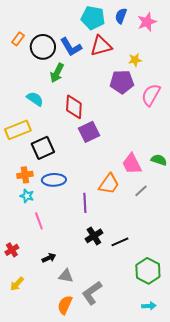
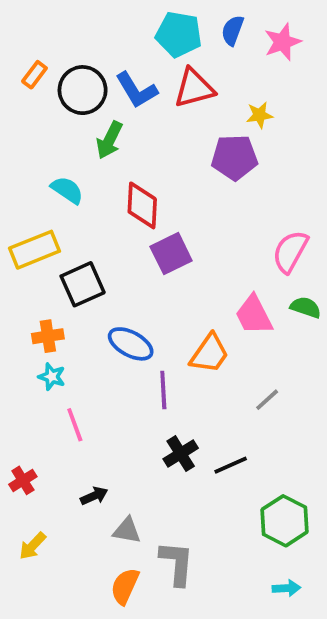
pink semicircle: (151, 95) -> (290, 252), moved
blue ellipse: (54, 180) -> (131, 344), moved, turned 30
gray line: (141, 191) -> (267, 400), moved
gray L-shape: (92, 293) -> (177, 563), turned 130

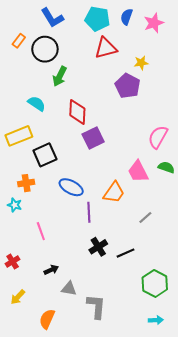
blue L-shape: (136, 90) -> (52, 18), moved
purple pentagon: (234, 157) -> (128, 86), turned 30
cyan star: (52, 377) -> (15, 205), moved
orange semicircle: (125, 586) -> (47, 319), moved

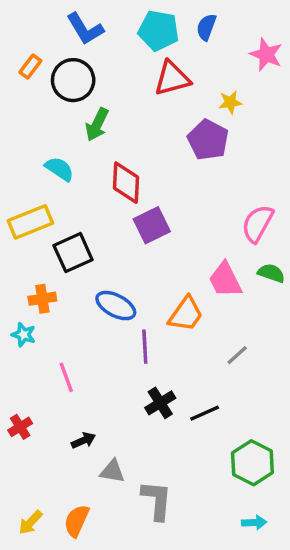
pink star: (154, 23) -> (266, 54), moved, turned -30
yellow arrow: (18, 297) -> (30, 522), moved

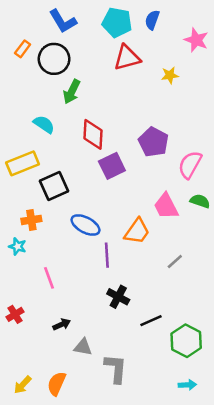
purple pentagon: (208, 140) -> (153, 142), moved
black cross: (160, 403) -> (118, 297), turned -30
black line: (205, 413) -> (151, 321), moved

